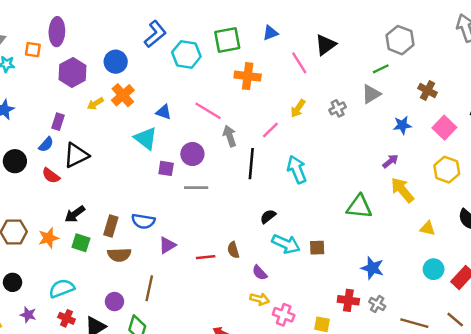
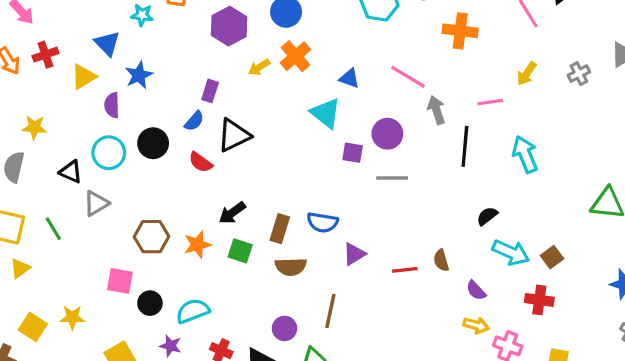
pink line: (270, 130) -> (490, 102), turned 36
brown square: (317, 248) -> (552, 257), turned -35
cyan semicircle: (62, 288) -> (193, 311), moved
red cross: (348, 300) -> (539, 300), moved

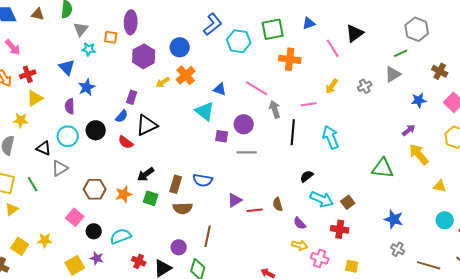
yellow triangle: (83, 77) -> (35, 98), moved
purple triangle: (354, 254) -> (235, 200), moved
pink square: (120, 281) -> (75, 217), turned 30
purple star: (171, 346) -> (97, 258), moved

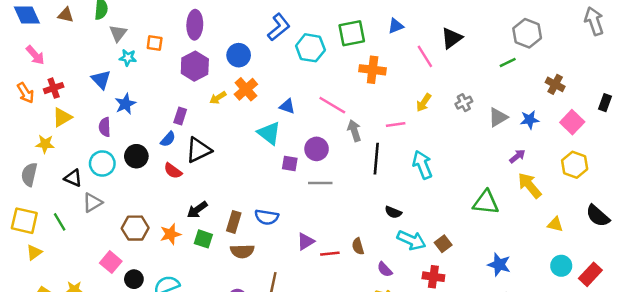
purple ellipse: (131, 22) -> (195, 25), moved
gray triangle: (393, 74) -> (498, 117), moved
black semicircle: (307, 176) -> (393, 212), turned -120

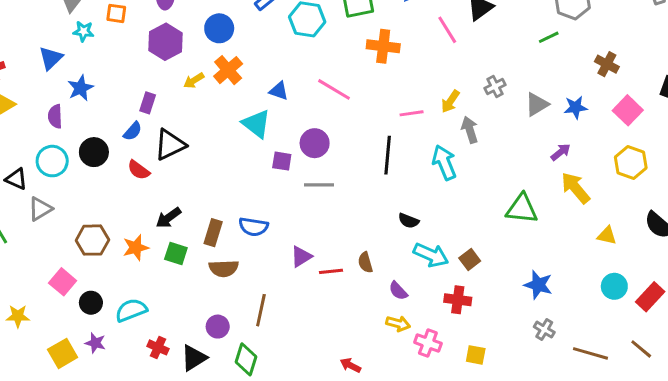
blue triangle: (101, 80) -> (51, 58), turned 30
yellow arrow: (424, 103) -> (450, 101), moved
gray arrow: (354, 131) -> (470, 130), moved

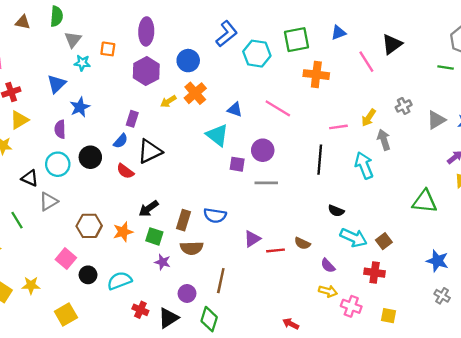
green line: (549, 37) -> (446, 68), turned 35
brown semicircle: (365, 262) -> (302, 243), turned -49
purple star: (95, 343) -> (163, 262), moved

